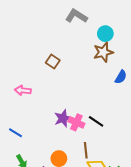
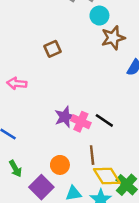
cyan circle: (105, 34) -> (99, 16), moved
brown square: (53, 61) -> (53, 49), turned 32

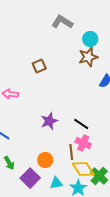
cyan circle: (99, 16) -> (90, 39), moved
pink cross: (81, 122) -> (83, 143), moved

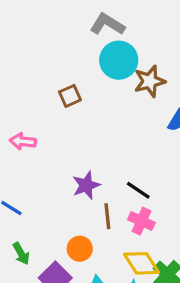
cyan circle: (90, 39) -> (119, 60), moved, size x1.5
brown line: (71, 152) -> (107, 216), moved

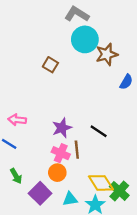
brown square: (70, 96) -> (50, 65), turned -35
pink arrow: (23, 141) -> (17, 120), moved
pink cross: (141, 221) -> (61, 153), moved

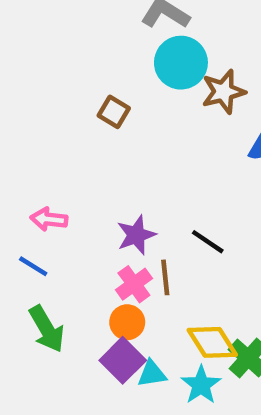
pink cross: (61, 153) -> (134, 284), turned 30
green arrow: (16, 176) -> (47, 329), size x1.5
purple square: (40, 193) -> (123, 360), moved

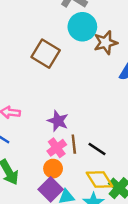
brown square: (114, 112) -> (46, 54), size x1.6
purple star: (136, 235) -> (58, 121), turned -30
black line: (208, 242) -> (97, 149), moved

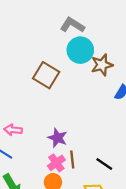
black line: (97, 149) -> (104, 164), moved

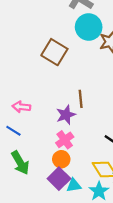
purple star: (58, 138) -> (66, 115), turned 30
brown line: (72, 159) -> (81, 99), moved

